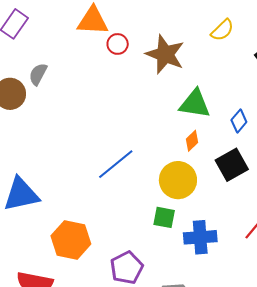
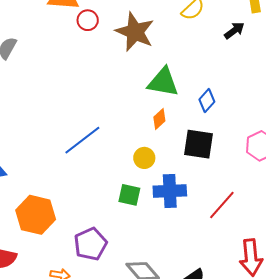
black square: (232, 165) -> (198, 144), turned 36
yellow circle: (178, 180) -> (144, 158), size x0.6
blue cross: (200, 237) -> (170, 191), moved

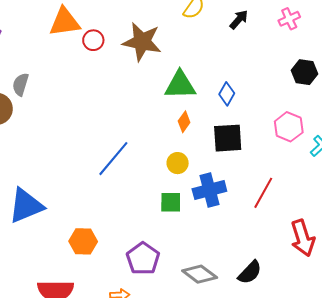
orange hexagon: (36, 215) -> (83, 241), size x0.7

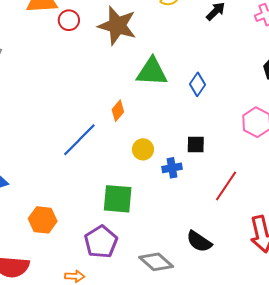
orange diamond: (184, 122) -> (118, 111), moved
black square: (228, 138) -> (196, 145), moved, size x0.6
blue cross: (209, 190) -> (172, 168), moved, size x0.6
green square: (171, 202) -> (118, 199), moved, size x1.4
black semicircle: (250, 272) -> (199, 241), moved, turned 76

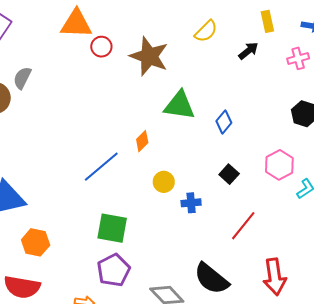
black square: (196, 145) -> (229, 174), moved, turned 36
green square: (118, 199) -> (112, 228), moved
orange hexagon: (43, 220) -> (36, 242), moved
black semicircle: (199, 241) -> (211, 279), size x1.4

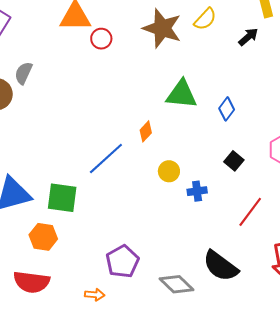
brown star: (149, 56) -> (162, 28), moved
green square: (112, 228) -> (62, 198), moved

